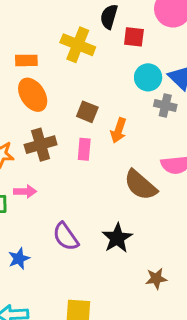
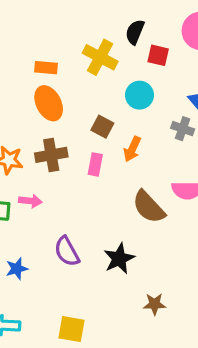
cyan circle: (148, 77) -> (139, 95), moved

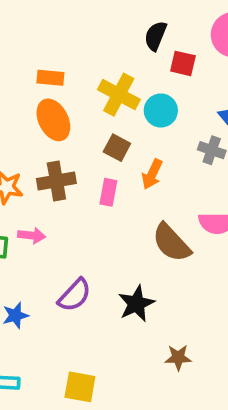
yellow cross: (100, 57) -> (119, 95), moved
purple semicircle: (67, 251) -> (75, 295), turned -108

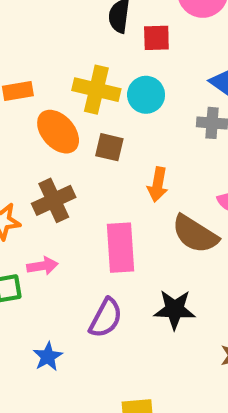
orange ellipse: (53, 120) -> (58, 132), moved
orange arrow: (152, 174) -> (158, 184), moved
pink rectangle: (108, 192) -> (120, 248), moved, size x1.6
black star: (136, 304) -> (175, 309), turned -30

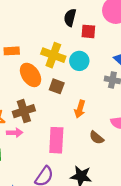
brown semicircle: (195, 234) -> (97, 138), size x0.6
pink arrow: (42, 266) -> (15, 133), moved

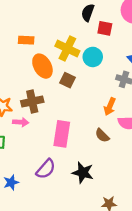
orange arrow: (80, 109) -> (110, 107), moved

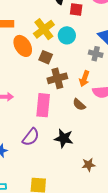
yellow cross: (67, 49) -> (44, 29), turned 30
brown cross: (32, 101) -> (57, 78), moved

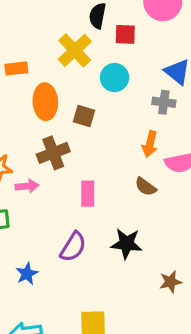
yellow cross: (44, 29) -> (75, 50), moved
orange ellipse: (23, 46) -> (45, 102), turned 35
brown cross: (57, 78) -> (53, 153), moved
pink rectangle: (43, 105) -> (88, 194), size x0.7

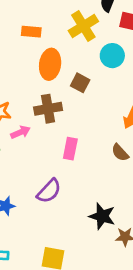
pink arrow: (27, 186) -> (20, 132), turned -30
black star: (126, 244) -> (102, 216), moved

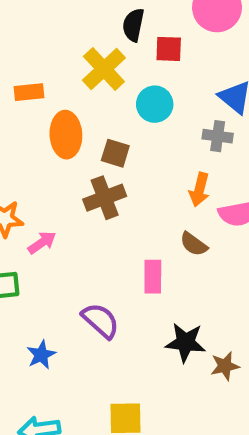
brown cross: (48, 109) -> (105, 198), moved
pink rectangle: (70, 149) -> (153, 277), moved
purple semicircle: (49, 191) -> (101, 321), turned -80

